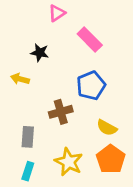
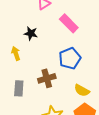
yellow arrow: (20, 79) -> (16, 53), turned 56
gray rectangle: (28, 137) -> (19, 88), moved

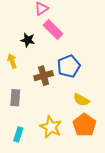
pink rectangle: (69, 23) -> (53, 29), moved
brown cross: (47, 78) -> (44, 76), moved

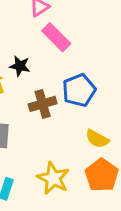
black star: (28, 40) -> (20, 66), moved

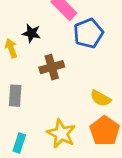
blue pentagon: (79, 90) -> (88, 33), moved

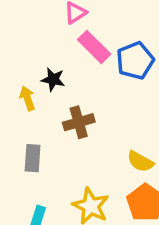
blue pentagon: (88, 33) -> (135, 61), moved

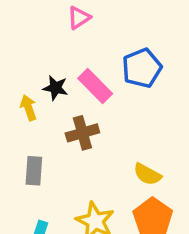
pink rectangle: (94, 47) -> (95, 86), moved

